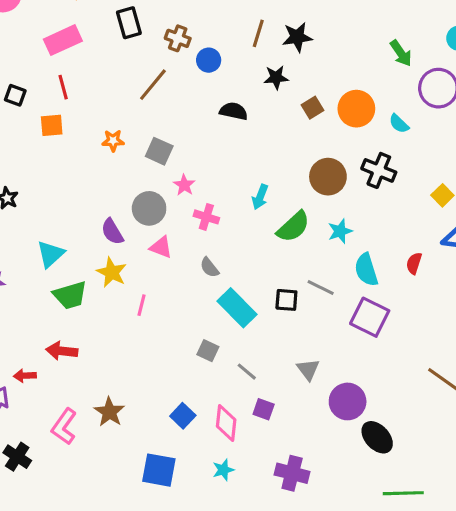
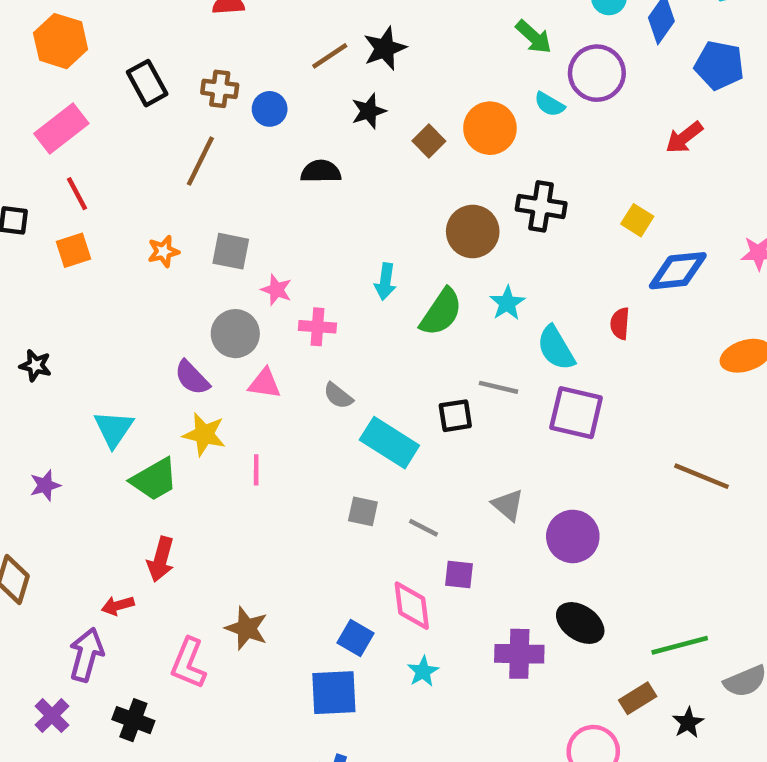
brown line: (258, 33) -> (330, 56), turned 52
cyan semicircle: (399, 124) -> (550, 104), moved
red arrow: (62, 351) -> (161, 559), turned -68
blue square: (183, 416) -> (356, 638), moved
black ellipse: (377, 437) -> (580, 623), moved

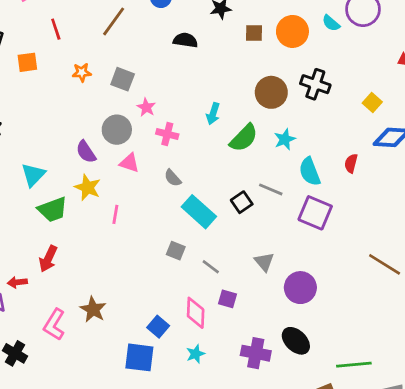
brown square: (429, 141) -> (254, 33), turned 36
red line: (77, 194) -> (56, 29), moved
black square: (455, 416) -> (242, 202), turned -35

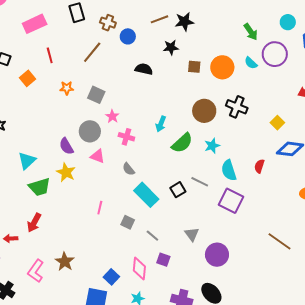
orange square: (27, 62) -> (27, 78), turned -35
pink line: (115, 214) -> (100, 208), moved

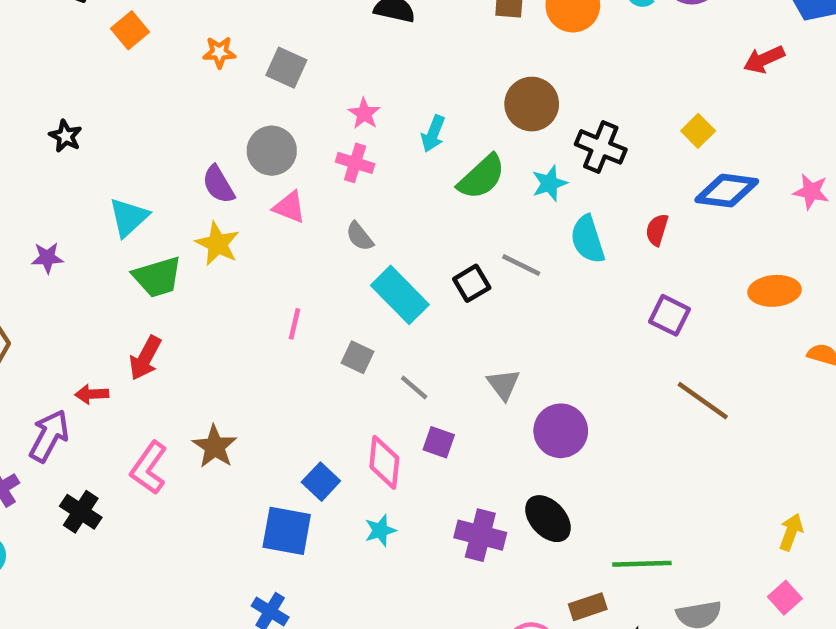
black cross: (237, 107) -> (601, 147), moved
pink star: (112, 116) -> (364, 114), moved
purple square: (231, 201) -> (670, 315), moved, size x0.7

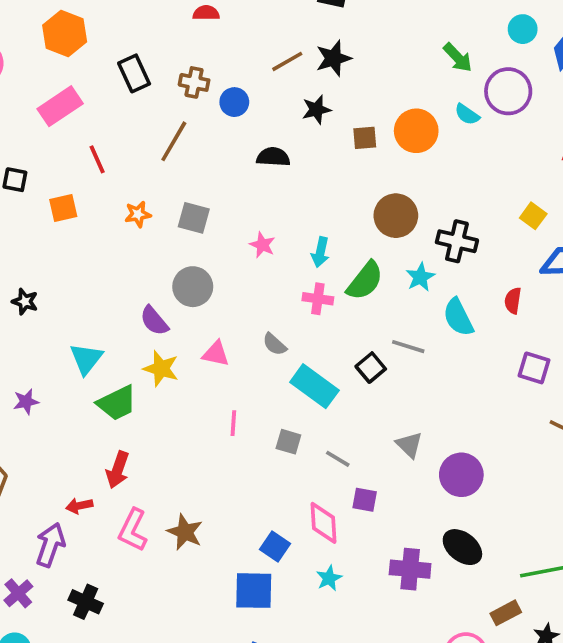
orange square: (130, 30) -> (63, 208), turned 36
pink cross: (355, 163) -> (318, 299), moved
pink triangle: (289, 207) -> (216, 354), moved
pink L-shape: (149, 468) -> (133, 530), moved

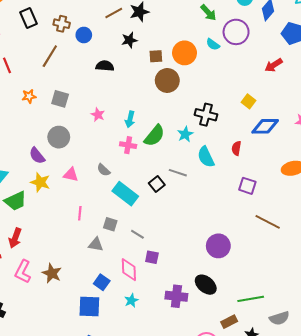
brown circle: (396, 216) -> (167, 80), moved
gray triangle: (409, 445) -> (96, 244), moved, turned -35
purple circle: (461, 475) -> (218, 246), moved

